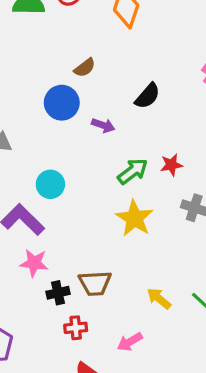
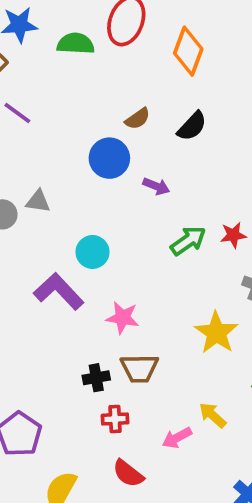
black semicircle: (148, 96) -> (192, 126), moved
yellow star: (135, 218) -> (216, 333), moved
pink star: (34, 263) -> (123, 318), moved
yellow arrow: (159, 298) -> (213, 415), moved

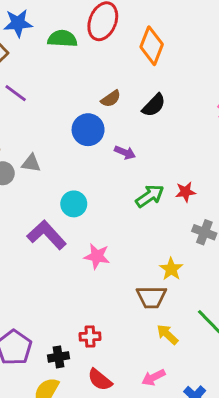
yellow star: (216, 333) -> (171, 269), size x0.7
brown trapezoid: (139, 368) -> (151, 297), moved
black cross: (96, 378) -> (59, 357), moved
pink arrow: (177, 438) -> (153, 377), moved

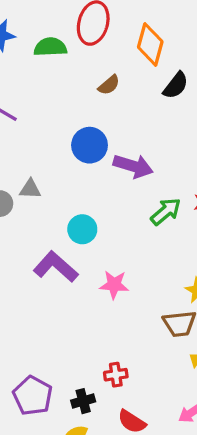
brown semicircle: (111, 99) -> (109, 85), moved
black semicircle: (154, 105) -> (176, 85), moved
purple arrow: (125, 152) -> (133, 166), size x1.6

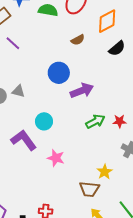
orange diamond: (150, 44) -> (107, 21), turned 35
purple arrow: (133, 166) -> (82, 91), turned -50

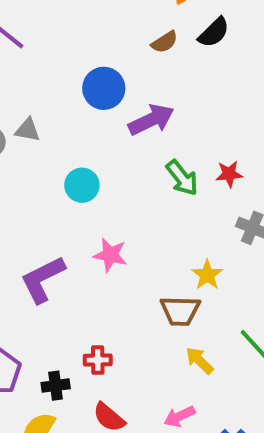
brown semicircle: (78, 40) -> (164, 42), moved
green arrow: (95, 121) -> (182, 178), turned 84
purple L-shape: (24, 140) -> (43, 279), moved, turned -76

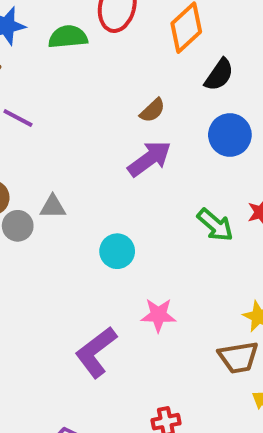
brown semicircle: (164, 42) -> (152, 110), moved
blue circle: (104, 88) -> (230, 135), moved
purple arrow: (151, 120) -> (150, 159), moved

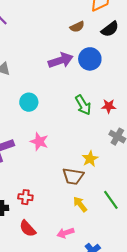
brown semicircle: (152, 110) -> (77, 27), moved
blue circle: (230, 135) -> (90, 59), moved

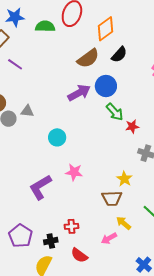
brown semicircle: (77, 27) -> (88, 58), size x1.6
green arrow: (83, 105) -> (115, 112), moved
pink arrow: (65, 233) -> (109, 238), moved

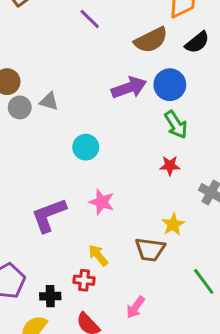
purple line: (15, 64) -> (90, 19), moved
red star: (132, 126) -> (170, 166), moved
yellow arrow: (124, 223) -> (98, 255), moved
pink arrow: (109, 238) -> (135, 307), turned -35

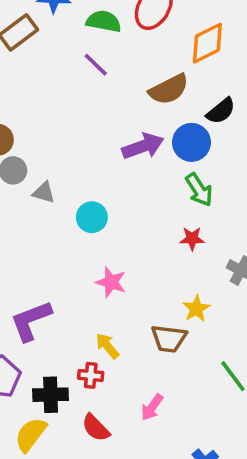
black semicircle: (197, 42) -> (221, 111), moved
gray triangle: (49, 101) -> (44, 193), moved
purple L-shape: (49, 215) -> (31, 321), moved
black cross: (50, 296) -> (51, 395), size x1.4

